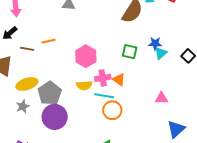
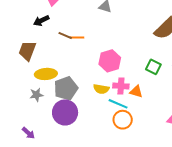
brown line: (27, 49) -> (65, 36), moved
orange triangle: (119, 80) -> (136, 91), turned -32

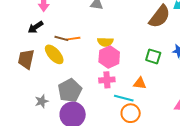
yellow ellipse: (46, 74) -> (54, 54), moved, turned 60
pink cross: (121, 86) -> (107, 80), moved
yellow semicircle: (101, 89) -> (105, 42), moved

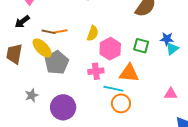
yellow semicircle: (105, 42) -> (93, 33), turned -70
pink hexagon: (109, 57) -> (110, 49), moved
orange triangle: (140, 83) -> (129, 73), size x1.5
gray pentagon: (70, 91) -> (57, 63), moved

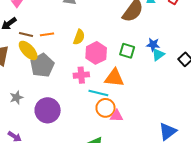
brown line: (49, 32) -> (26, 34), moved
pink triangle: (171, 94) -> (117, 116), moved

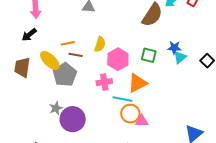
brown line: (26, 34) -> (76, 55), moved
orange triangle: (114, 78) -> (137, 83), turned -30
gray star: (16, 98) -> (56, 108), moved

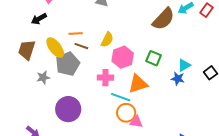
blue star: (174, 48) -> (178, 79), moved
gray star: (56, 108) -> (43, 78), moved

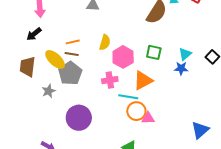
brown line: (81, 46) -> (72, 54), moved

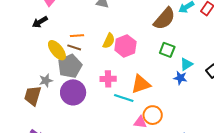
green square: (154, 52) -> (167, 50), moved
pink hexagon: (123, 57) -> (125, 46), moved
brown trapezoid: (28, 67) -> (33, 96), moved
orange circle: (136, 111) -> (153, 115), moved
purple circle: (79, 118) -> (73, 92), moved

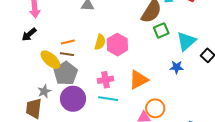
green square: (167, 50) -> (161, 30), moved, turned -35
cyan triangle: (186, 64) -> (186, 41), moved, size x1.5
cyan line: (124, 98) -> (108, 99), moved

